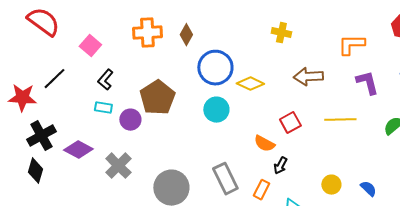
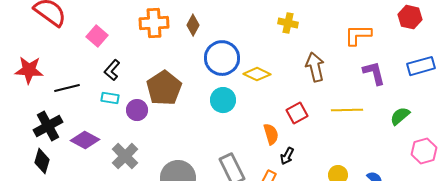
brown arrow: (308, 77) -> (315, 67), turned 80
black line: (54, 79) -> (67, 88), moved, turned 30
red star: (22, 98) -> (29, 70), moved
orange semicircle: (264, 144) -> (271, 134), turned -135

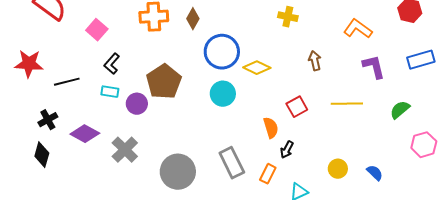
orange L-shape: (358, 35) -> (358, 29), turned 36
brown arrow: (315, 67) -> (315, 61), size x0.7
black cross: (48, 126) -> (48, 120), size x0.7

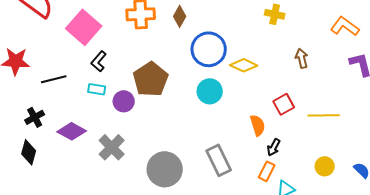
pink square: (97, 30) -> (84, 27), size x1.6
yellow line: (347, 104) -> (324, 115), moved
orange rectangle: (268, 174) -> (267, 171), moved

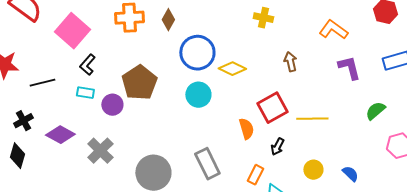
red square: (284, 104) -> (272, 108), size x1.4
black arrow: (274, 147) -> (277, 147), moved

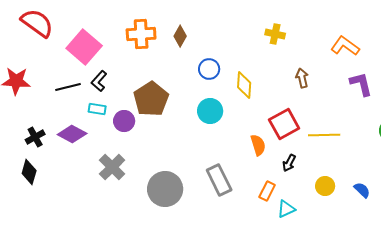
blue circle: (197, 53) -> (209, 69), size x0.6
yellow diamond: (232, 69) -> (244, 85), turned 68
black line: (42, 83) -> (68, 87), moved
purple diamond: (60, 135) -> (72, 134), moved

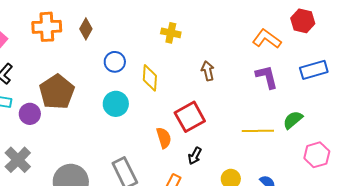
yellow cross: (275, 34) -> (171, 33), moved
orange L-shape: (345, 46) -> (267, 39), moved
yellow line: (324, 135) -> (258, 131), moved

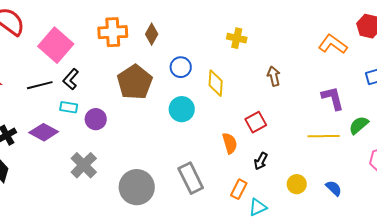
purple L-shape: (267, 77) -> (333, 98), moved
brown pentagon: (57, 92) -> (135, 82), moved
red square: (190, 117) -> (256, 122), size x0.7

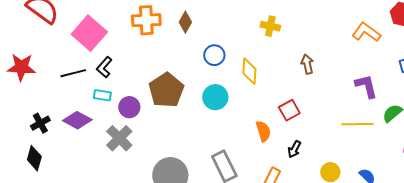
brown pentagon: (135, 82) -> (166, 90), moved
gray cross: (84, 165) -> (119, 138), moved

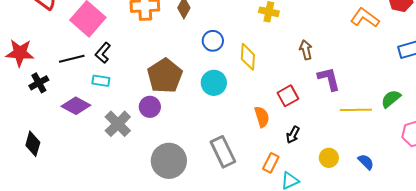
purple L-shape: (366, 86) -> (329, 79), moved
purple circle: (129, 107) -> (150, 107), moved
black cross: (40, 123) -> (39, 83), moved

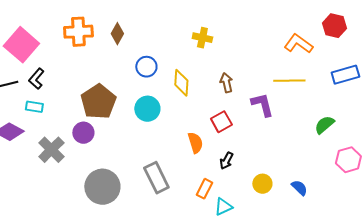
brown arrow: (306, 50) -> (226, 83), moved
yellow line: (356, 110) -> (289, 81), moved

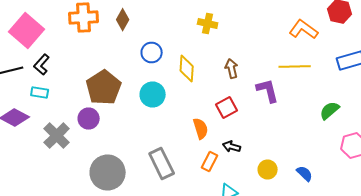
black arrow: (226, 161) -> (232, 146), turned 78
orange rectangle: (204, 189) -> (210, 162), moved

